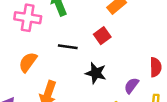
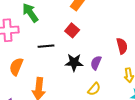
purple semicircle: (131, 86) -> (96, 63), moved

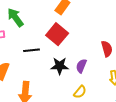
red square: (72, 30) -> (57, 34), size x1.5

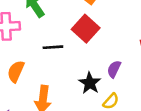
black star: (60, 66) -> (90, 83), moved, turned 30

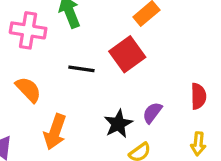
orange semicircle: (16, 71) -> (28, 90), turned 100

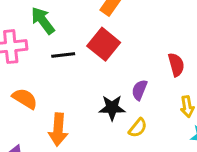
black line: (81, 69) -> (63, 55), moved
black star: (118, 124) -> (112, 108), turned -30

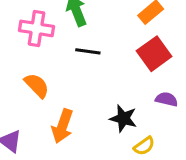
red square: (104, 44) -> (154, 54), moved
purple semicircle: (139, 90) -> (167, 99), moved, turned 66

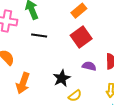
black star: (123, 118) -> (62, 78), turned 30

